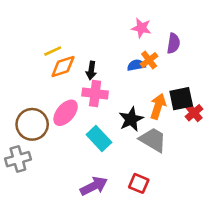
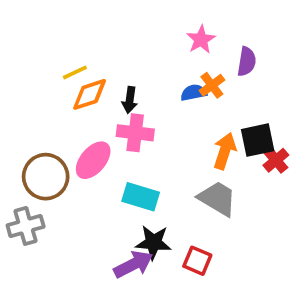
pink star: (141, 28) -> (201, 40), turned 30
black star: (131, 119) -> (153, 242), moved, turned 30
cyan rectangle: (99, 138) -> (141, 197), turned -30

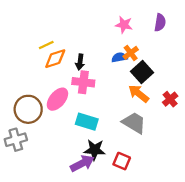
pink star: (201, 40) -> (124, 25), turned -30
purple semicircle: (247, 62) -> (160, 23), moved
black square: (258, 140) -> (142, 72), moved, turned -30
orange arrow: (225, 151) -> (139, 94), turned -70

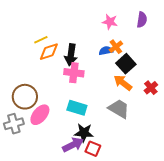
black arrow: (80, 62) -> (71, 55), size x1.5
pink ellipse: (57, 99) -> (40, 115), moved
red square: (122, 161) -> (93, 149), moved

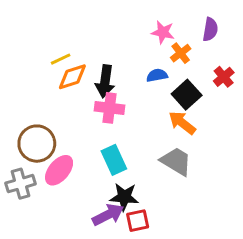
orange cross: (116, 47) -> (181, 53), moved
red cross: (151, 88) -> (224, 77), moved
cyan rectangle: (77, 108) -> (114, 160), turned 48
red square: (93, 149) -> (138, 221), turned -35

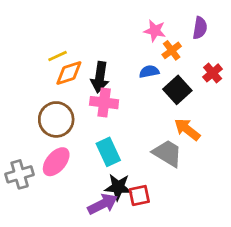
orange arrow: (182, 123) -> (187, 129), moved
brown circle: (37, 144) -> (56, 119), moved
red square: (138, 221) -> (139, 196), moved

